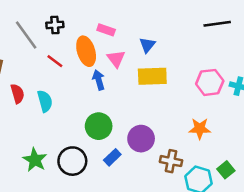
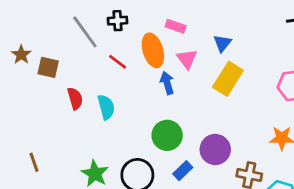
yellow rectangle: (152, 76) -> (228, 79), turned -56

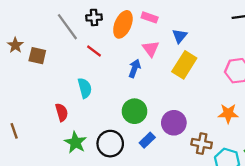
pink rectangle: (176, 26) -> (150, 17), moved
orange ellipse: (153, 50) -> (123, 24), moved, turned 40
blue arrow: (167, 83) -> (134, 68), turned 36
red semicircle: (75, 99) -> (62, 112), moved
brown line: (34, 162) -> (14, 131), moved

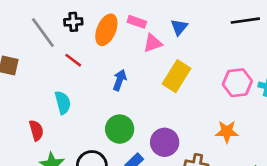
blue triangle: (180, 36) -> (179, 27), moved
pink triangle: (151, 49) -> (153, 43), moved, turned 48

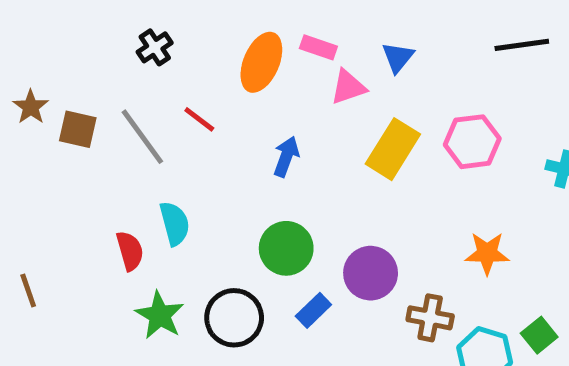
black cross: (73, 22) -> (155, 47), moved, turned -30
gray line: (43, 32) -> (142, 137), moved
pink hexagon: (237, 83) -> (472, 142), moved
cyan semicircle: (63, 103) -> (175, 224), moved

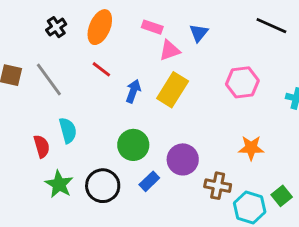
black line: (522, 45) -> (271, 26), turned 32
orange ellipse: (261, 62) -> (100, 27), moved
red line: (199, 119) -> (101, 69), moved
yellow rectangle: (393, 149) -> (173, 90), moved

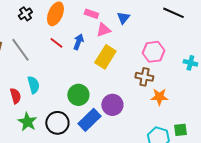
blue arrow: (133, 91) -> (78, 42), moved
blue rectangle: (149, 181) -> (89, 120), size x1.6
brown cross: (218, 186) -> (144, 77), moved
green square: (282, 196) -> (180, 130), turned 32

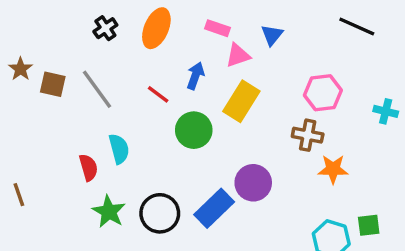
red line: (56, 43) -> (158, 94), moved
green circle: (78, 95) -> (194, 130), moved

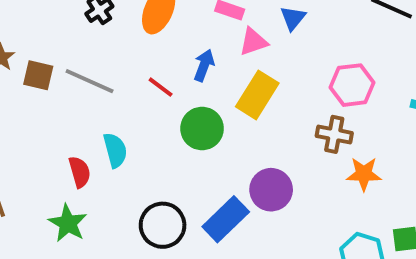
gray line: (97, 89) -> (90, 81), turned -30
green star: (109, 212) -> (68, 223), moved

